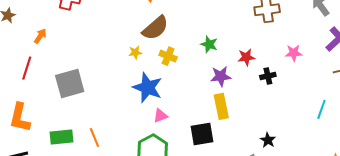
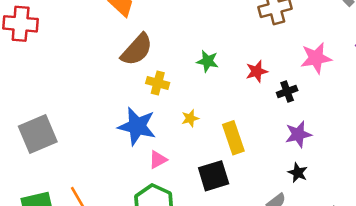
yellow star: (135, 53) -> (190, 118), moved
pink star: (294, 53) -> (316, 58), size x1.4
purple star: (221, 76) -> (298, 134), moved

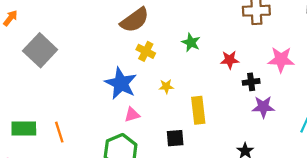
gray square: (38, 134) -> (40, 50), moved, turned -36
purple star: (298, 134) -> (263, 107), moved
black square: (214, 176) -> (175, 138), size x0.7

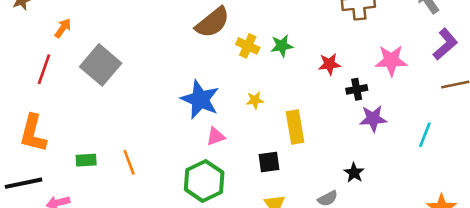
green star: (191, 42) -> (282, 46), turned -30
yellow cross: (146, 51) -> (248, 46), moved
green rectangle: (24, 128) -> (86, 160), size x0.7

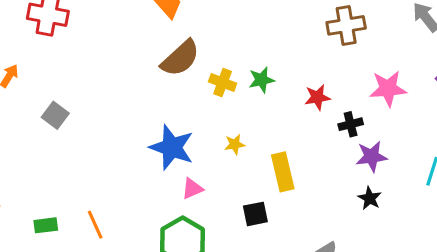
gray square: (101, 65) -> (55, 115), size x0.6
black star: (354, 173) -> (370, 198), moved

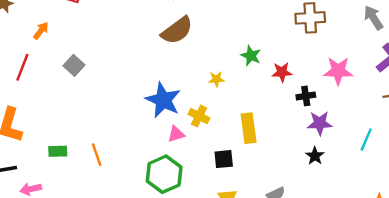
green star: (261, 80) -> (251, 56), moved, turned 30
yellow cross: (223, 83) -> (199, 116), moved
yellow star: (235, 144) -> (216, 79), moved

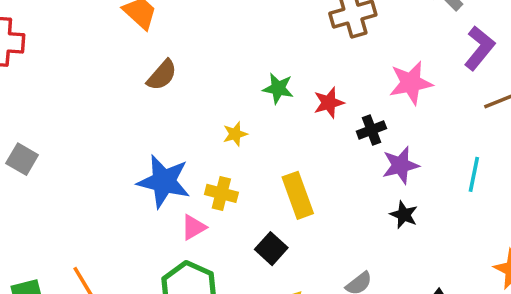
brown semicircle: (177, 30) -> (162, 75), size x0.7
black square: (224, 159) -> (271, 249), turned -30

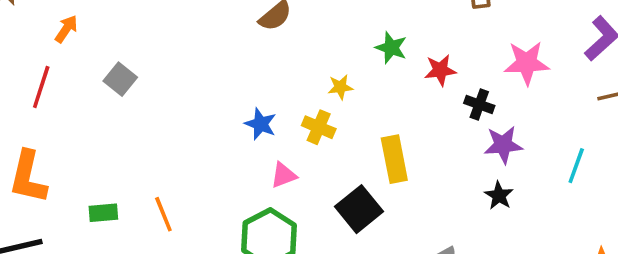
black cross: (371, 130) -> (479, 104), turned 32
blue star: (164, 181) -> (261, 124), size x0.6
yellow cross: (221, 193) -> (319, 127), moved
black square: (271, 249) -> (359, 209), size x1.4

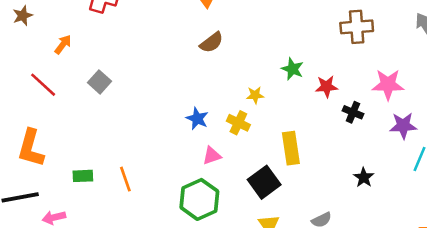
red line: (41, 87) -> (43, 85), turned -68
purple star: (503, 145) -> (403, 126), moved

